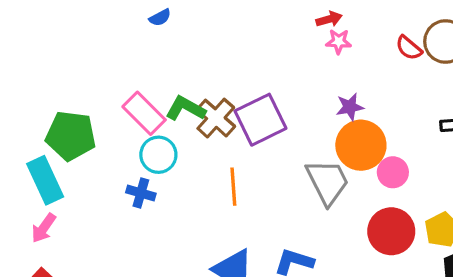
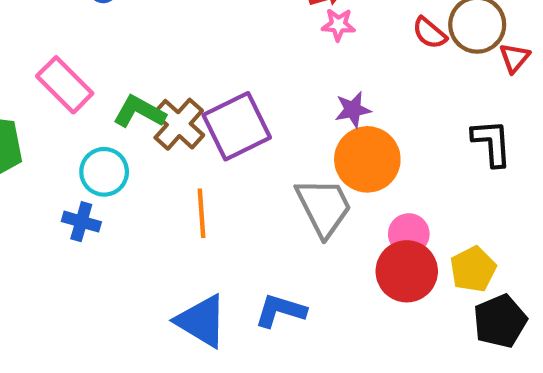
pink rectangle: (144, 113) -> (65, 85), moved
pink circle: (393, 172) -> (409, 234), moved

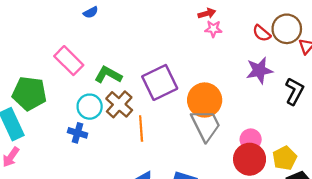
purple star: (353, 110) -> (259, 70), moved, size x1.4
brown cross: (179, 124) -> (119, 104), moved
black L-shape: (492, 143) -> (294, 91), turned 32
orange circle: (367, 159) -> (205, 100), moved

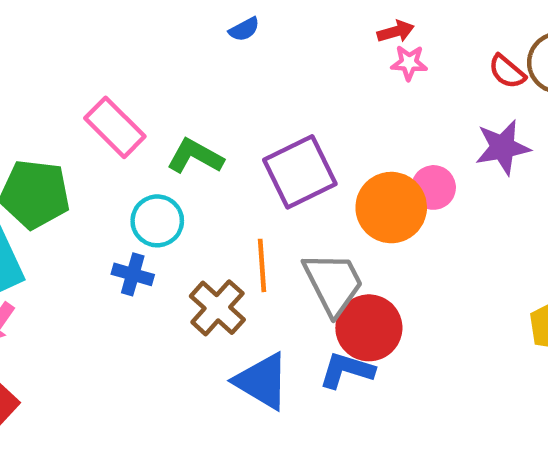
blue semicircle: (91, 12) -> (244, 29), moved
brown cross: (119, 104) -> (217, 308), moved
gray trapezoid: (206, 125) -> (333, 283), moved
pink circle: (251, 139) -> (434, 187), moved
red circle: (250, 159) -> (369, 328), moved

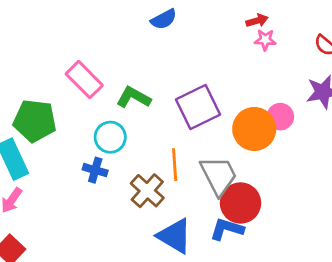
blue semicircle: (244, 29) -> (164, 19), size x1.4

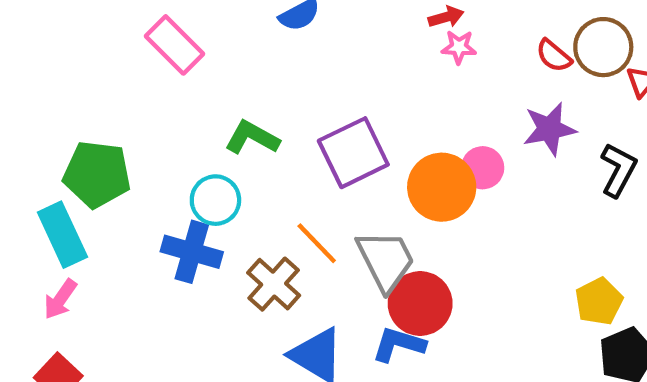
pink rectangle: (84, 80) -> (175, 45), moved
orange line: (175, 165) -> (317, 243), turned -40
blue cross: (95, 170) -> (192, 252), size x1.5

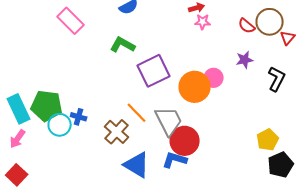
purple star: (549, 129) -> (245, 60), size x0.7
green L-shape: (252, 138) -> (123, 45), moved
green pentagon: (97, 174) -> (47, 106), moved
cyan circle: (215, 200) -> (60, 125), moved
blue cross: (192, 252) -> (79, 117), size x0.6

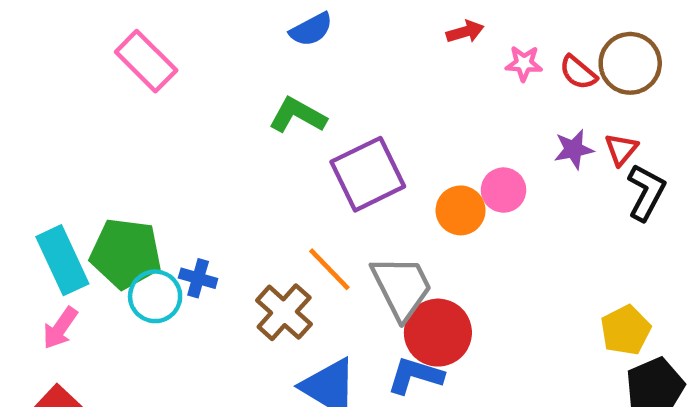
pink rectangle: (71, 21) -> (146, 61), moved
pink star: (203, 22) -> (524, 63), moved
red triangle: (288, 38) -> (621, 149), moved
orange circle: (195, 87) -> (461, 210), size x0.7

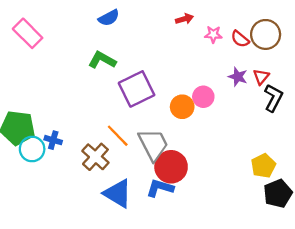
purple star: (574, 149) -> (238, 77), turned 30

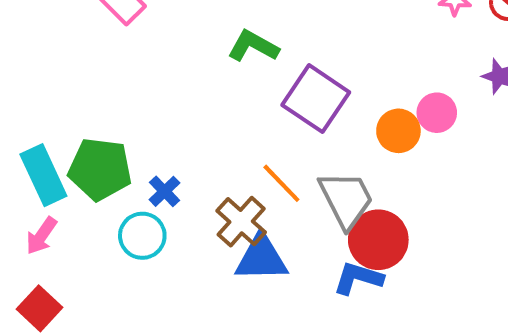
purple square: (137, 89) -> (316, 99), turned -30
blue cross: (53, 140) -> (164, 191), turned 30
cyan circle: (32, 149) -> (142, 236), moved
blue triangle: (118, 193) -> (261, 258), moved, turned -32

